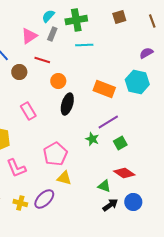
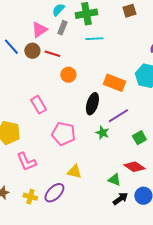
brown circle: (19, 72) -> (32, 51), moved
black ellipse: (67, 104) -> (92, 104), moved
green square: (120, 143) -> (139, 138), moved
pink pentagon: (55, 154) -> (63, 134), moved, turned -30

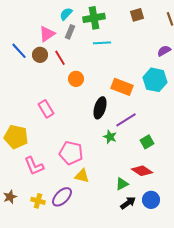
red line: (52, 54) -> (60, 58), turned 42
pink pentagon: (63, 134) -> (71, 153), moved
green triangle: (114, 180) -> (122, 184), turned -48

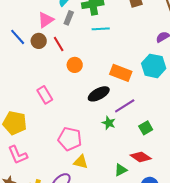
black ellipse: (100, 108) -> (99, 94), turned 45
pink L-shape: (34, 166) -> (18, 155), moved

